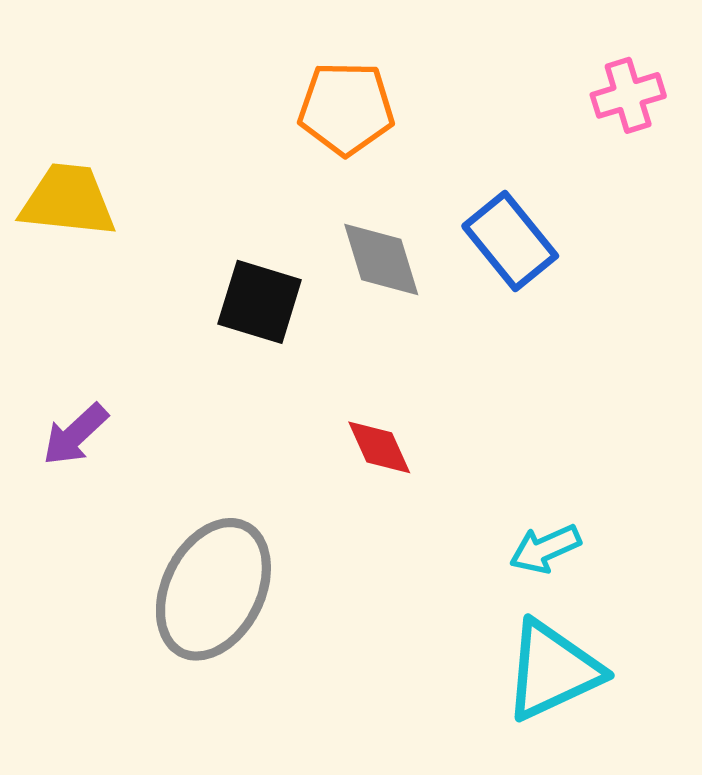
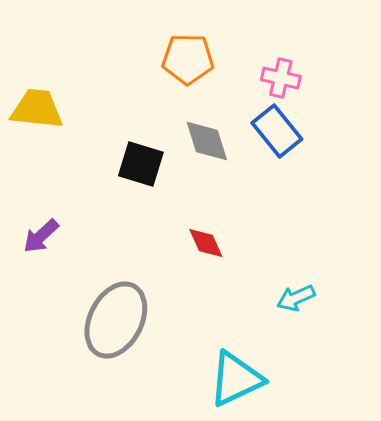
pink cross: (628, 95) -> (281, 78), moved, turned 30
cyan triangle: (553, 670) -> (236, 379), moved

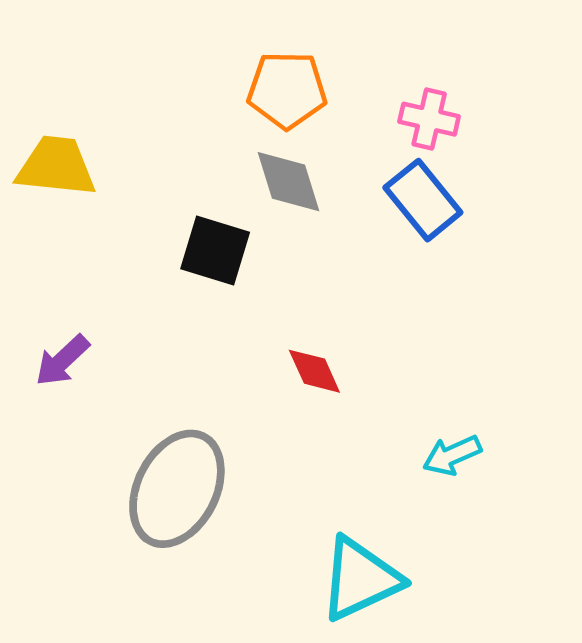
gray diamond: (207, 141) -> (288, 182), moved

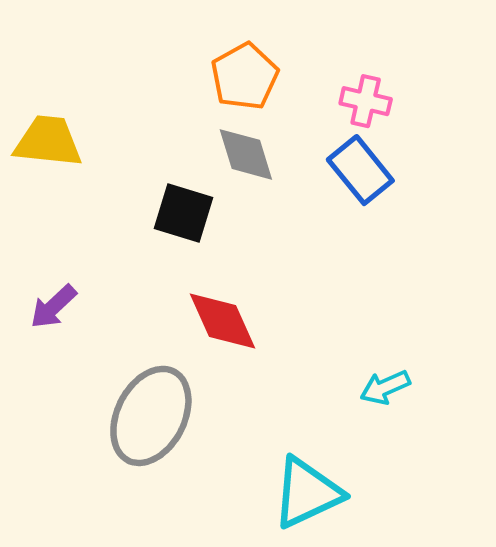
orange pentagon: (287, 90) -> (245, 76), turned -30
red diamond: (314, 371) -> (222, 321), moved, size x1.5

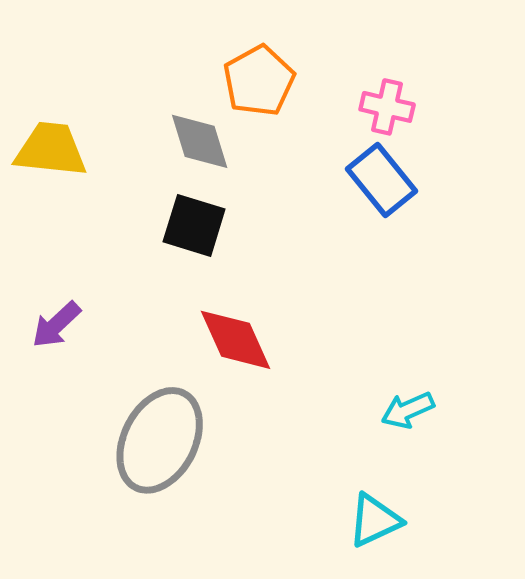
gray diamond: (246, 154) -> (200, 141), moved
cyan triangle: (307, 493) -> (375, 520), moved, size x0.7

